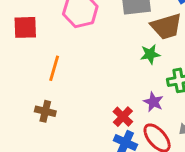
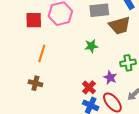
red square: (25, 27) -> (34, 20), moved
green star: (150, 54) -> (91, 46), moved

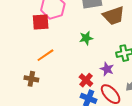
red square: (34, 20) -> (41, 22), moved
orange line: (42, 53) -> (45, 55), moved, turned 42

